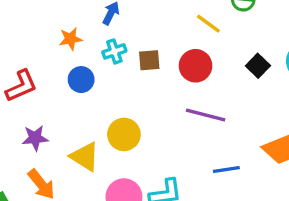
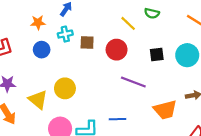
black square: (258, 66) -> (157, 55), turned 32
purple line: (206, 115) -> (133, 82), moved
blue line: (226, 169) -> (118, 119), moved

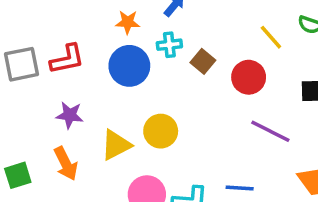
brown square: (87, 42) -> (203, 61), turned 32
blue circle: (42, 50) -> (129, 66), size x1.5
yellow triangle: (38, 100) -> (116, 145), turned 48

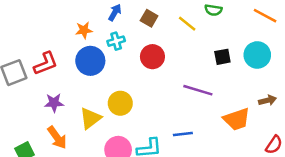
brown square: (203, 61) -> (149, 18), moved
red circle: (249, 77) -> (152, 57), moved

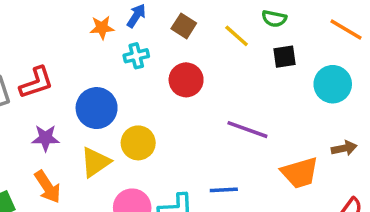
orange star: (84, 30) -> (102, 28), moved
black square: (222, 57) -> (284, 57), moved
blue circle: (90, 61) -> (97, 108), moved

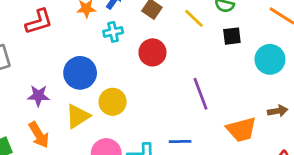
red L-shape: (36, 83) -> (39, 22), moved
purple line: (247, 130) -> (200, 94), turned 48

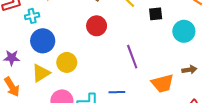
cyan cross: (113, 32) -> (32, 16), moved

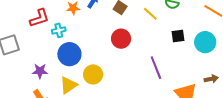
black square: (156, 14) -> (178, 36), moved

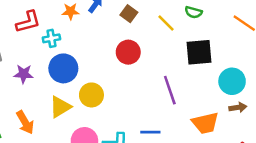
black square: (178, 36) -> (199, 52), size x1.6
cyan circle: (205, 42) -> (232, 81), moved
purple star: (40, 71) -> (24, 74), moved

